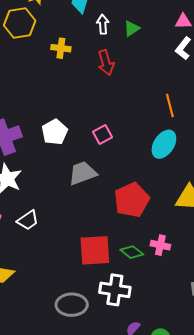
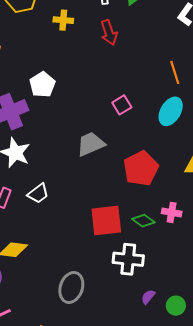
white pentagon: (55, 132) -> (42, 85), moved
pink square: (103, 135) -> (122, 105), moved
gray ellipse: (72, 305) -> (71, 287), moved, turned -68

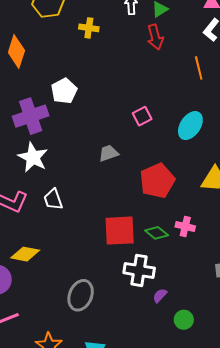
red arrow: (109, 32) -> (155, 37), moved
orange line: (175, 72) -> (199, 68), moved
gray trapezoid: (91, 144) -> (109, 153), size x0.7
white trapezoid: (38, 193) -> (53, 199), turned 105
purple semicircle: (148, 297) -> (160, 295), moved

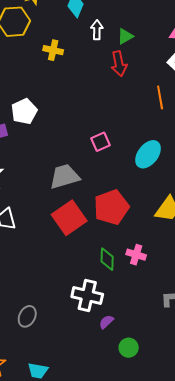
gray trapezoid: (109, 153) -> (65, 176), size x1.5
red square: (120, 231) -> (69, 218), moved, turned -36
green diamond: (157, 233) -> (107, 259), turned 50
gray ellipse: (81, 295) -> (27, 316), size x0.7

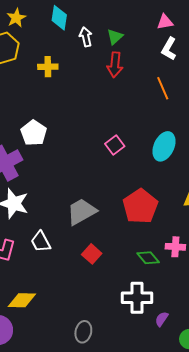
red arrow: (119, 64) -> (115, 65), turned 30
gray trapezoid: (65, 176) -> (82, 212), moved
red square: (69, 218) -> (92, 254), moved, size x0.6
green diamond: (107, 259) -> (148, 258), turned -30

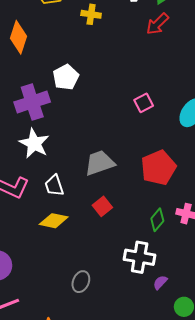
red arrow: (115, 65) -> (157, 24), turned 30
green diamond: (148, 258) -> (157, 220), turned 70
yellow diamond: (22, 300) -> (54, 221), moved

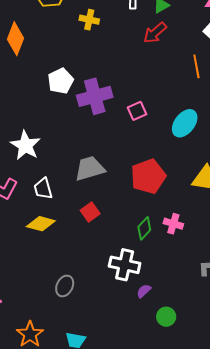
purple cross: (32, 102) -> (95, 96), moved

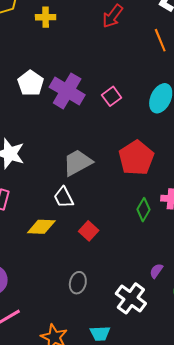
purple cross: (95, 96) -> (67, 91), turned -32
white trapezoid: (43, 189) -> (64, 197), moved
red square: (90, 212) -> (89, 231), moved
white cross: (125, 265) -> (131, 298), moved, turned 36

